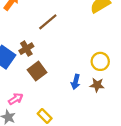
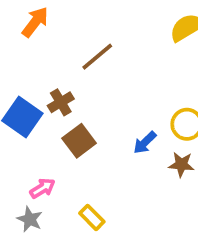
blue arrow: (76, 82) -> (145, 143), moved, turned 32

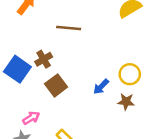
brown line: (97, 57) -> (69, 28), turned 45

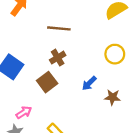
brown cross: (44, 59) -> (58, 58), moved
yellow circle: (130, 74) -> (115, 54), moved

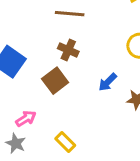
brown cross: (58, 58) -> (68, 50), turned -35

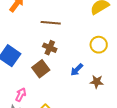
pink arrow: (26, 119) -> (21, 95), turned -32

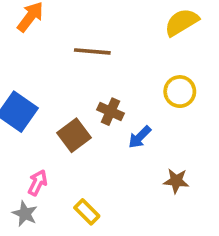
brown cross: (50, 48) -> (111, 112), moved
brown star: (97, 82) -> (176, 181), moved

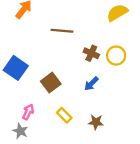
brown cross: (111, 112) -> (91, 53), moved
brown star: (176, 181) -> (96, 122), moved
yellow rectangle: (87, 212) -> (64, 115), moved

